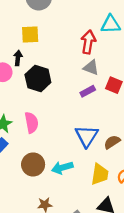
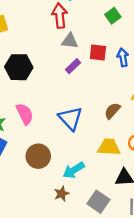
blue triangle: (87, 136) -> (70, 118), moved
cyan arrow: (62, 168) -> (74, 170), moved
yellow trapezoid: (100, 174) -> (109, 147), turned -80

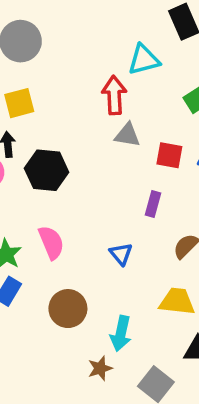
purple rectangle: (73, 66) -> (153, 204), moved, turned -35
blue triangle: (70, 118) -> (121, 254), size x0.6
cyan arrow: (74, 170) -> (121, 333), turned -50

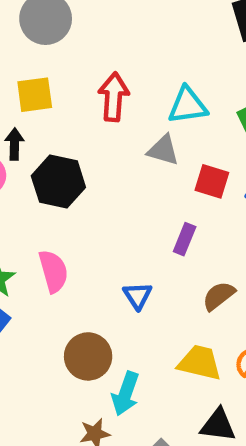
cyan triangle: (144, 60) -> (188, 105), moved
red arrow: (114, 95) -> (114, 97), moved
brown circle: (68, 309) -> (88, 356), moved

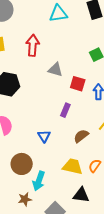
cyan triangle: (188, 105) -> (58, 14), moved

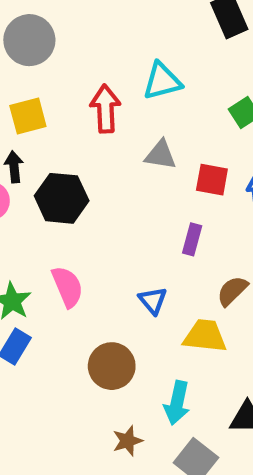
cyan triangle: (58, 14) -> (162, 81), moved
yellow trapezoid: (73, 167) -> (205, 336), moved
cyan arrow: (39, 181) -> (177, 403), moved

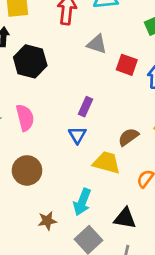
purple rectangle: (192, 239) -> (86, 107), moved
brown circle: (112, 366) -> (27, 170), moved

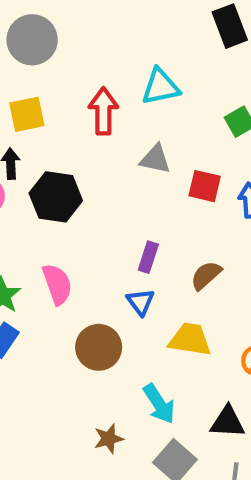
brown semicircle: (128, 137) -> (206, 275), moved
brown circle: (27, 170) -> (99, 347), moved
cyan arrow: (82, 202) -> (159, 404), turned -48

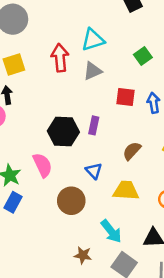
gray triangle: (155, 159) -> (93, 71), moved, turned -30
black hexagon: (56, 197) -> (63, 132), moved
purple rectangle: (148, 257) -> (94, 125), moved
brown star: (109, 439) -> (83, 255), turned 30

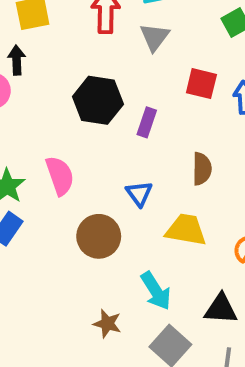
gray triangle: (93, 71) -> (155, 37), turned -36
black hexagon: (63, 132) -> (98, 100), moved
brown semicircle: (132, 151) -> (202, 169), turned 132

